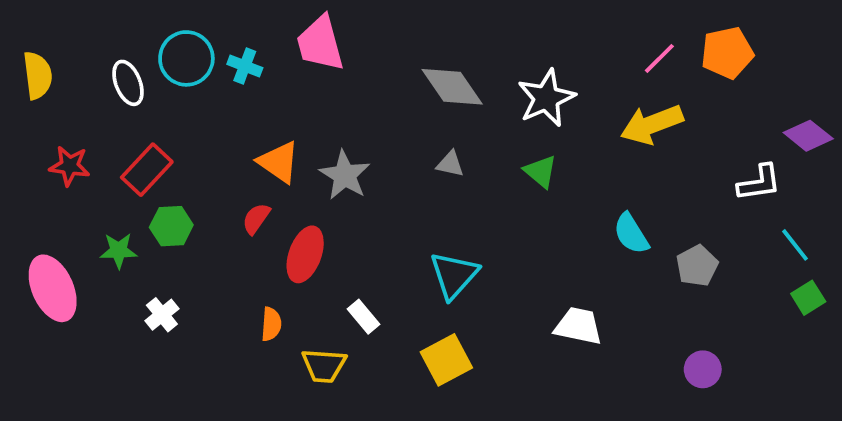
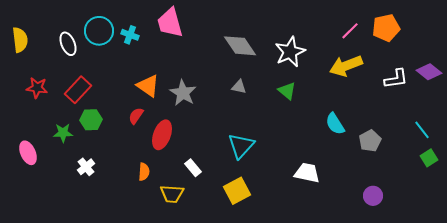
white L-shape: (759, 183) -> (396, 79), moved
pink ellipse: (53, 288) -> (28, 153), size x0.7

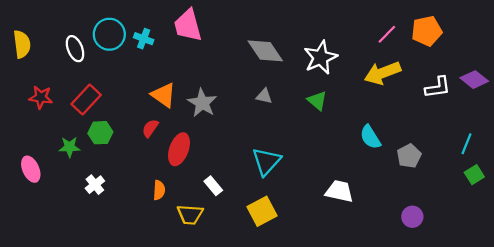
cyan line: (422, 130) -> (467, 144), turned 60

